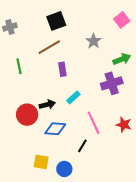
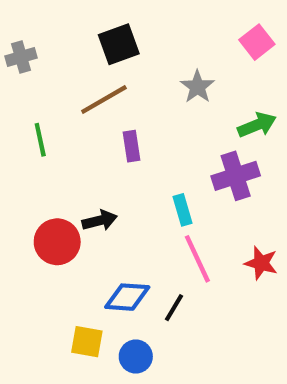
cyan rectangle: (73, 97) -> (183, 210), moved, turned -64
blue diamond: (55, 129) -> (127, 297), moved

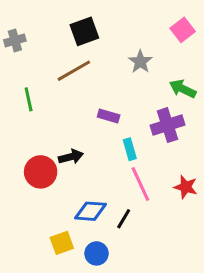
green arrow: (257, 125) -> (183, 89), turned -132
purple rectangle: (132, 146) -> (109, 116), moved, turned -65
yellow square: (87, 342) -> (62, 243), turned -30

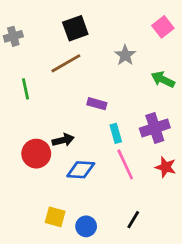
purple cross: (168, 125) -> (155, 128), moved
blue diamond: (90, 211) -> (81, 170), moved
black line: (124, 219) -> (133, 220), moved
yellow square: (62, 243) -> (55, 217), turned 35

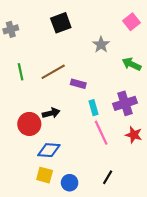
brown line: (66, 63) -> (53, 72), moved
blue diamond: (81, 170) -> (49, 150), moved

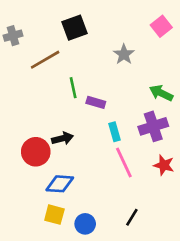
green arrow: (132, 64) -> (161, 93), moved
green line: (21, 72) -> (73, 88), moved
brown line: (53, 72) -> (45, 60), moved

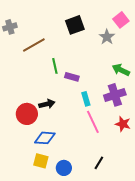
black square: (74, 28) -> (75, 25), moved
gray star: (124, 54) -> (107, 37), moved

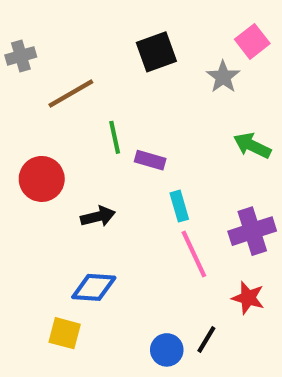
purple cross: (115, 95) -> (252, 231), moved
red circle: (27, 114) -> (42, 179), moved
red star: (123, 124) -> (248, 298), moved
yellow square: (41, 161) -> (65, 333), moved
blue circle: (64, 168) -> (167, 350), moved

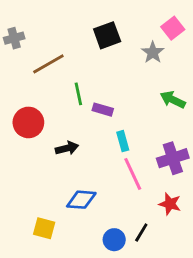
blue diamond: (94, 287) -> (81, 200), moved

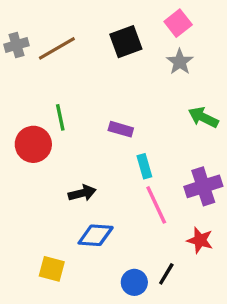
pink square: (173, 28) -> (178, 23), moved
brown line: (48, 64) -> (57, 48), moved
green line: (78, 94) -> (60, 117), moved
black arrow: (67, 148) -> (82, 193), moved

